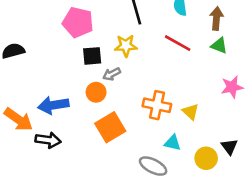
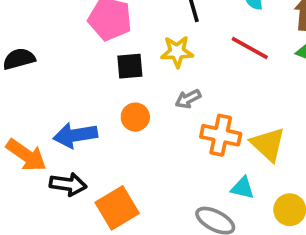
gray arrow: (112, 74) -> (188, 99), moved
yellow triangle: (191, 112) -> (268, 144), size x1.5
orange square: (110, 127) -> (117, 208), moved

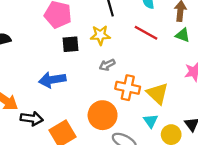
orange circle: (135, 117) -> (103, 115), moved, size x1.6
blue arrow: (75, 135) -> (52, 80), moved
cyan triangle: (242, 188) -> (151, 121), moved, turned 42

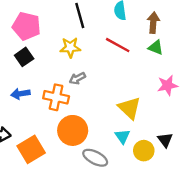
black square: (71, 44) -> (24, 57), moved, turned -30
blue arrow: (52, 80) -> (20, 94), size x0.7
orange cross: (128, 88) -> (56, 97), moved

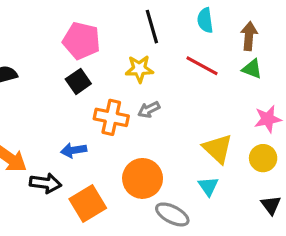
blue arrow: (20, 94) -> (74, 150), moved
orange cross: (56, 97) -> (111, 117), moved
black triangle: (165, 140) -> (271, 205), moved
yellow circle: (144, 151) -> (263, 158), moved

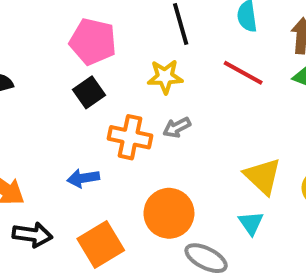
black arrow: (45, 183) -> (32, 235), moved

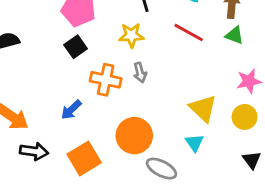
gray arrow: (177, 127) -> (140, 73), turned -78
blue arrow: (83, 178) -> (71, 110), turned -35

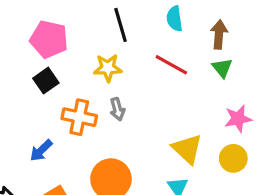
green triangle: (235, 35) -> (222, 68), turned 30

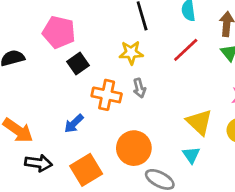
pink pentagon: (49, 39) -> (59, 32), moved
red line: (171, 65) -> (186, 50), turned -72

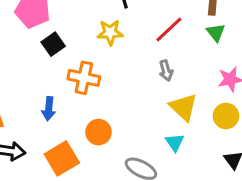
gray arrow: (139, 88) -> (166, 71), moved
blue arrow: (74, 124) -> (49, 109), turned -40
orange circle: (134, 148) -> (98, 132), moved, size x0.7

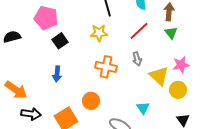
orange cross: (84, 78) -> (106, 67), moved
yellow triangle: (183, 107) -> (159, 76), moved
blue arrow: (49, 109) -> (57, 74), moved

